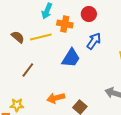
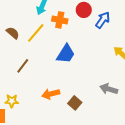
yellow line: (41, 37) -> (36, 33), turned -35
blue arrow: (94, 41) -> (103, 20), moved

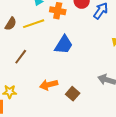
brown semicircle: (13, 33) -> (11, 24), turned 80
yellow line: (36, 33) -> (34, 24), turned 30

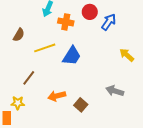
yellow line: (34, 24) -> (45, 48), moved
brown line: (21, 57) -> (29, 78), moved

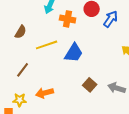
brown line: (29, 78) -> (23, 70), moved
orange arrow: (57, 96) -> (45, 93), moved
brown square: (81, 105) -> (90, 85), moved

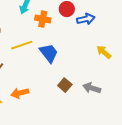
blue arrow: (111, 19) -> (86, 19), turned 42
blue trapezoid: (74, 53) -> (49, 53), turned -70

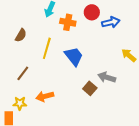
yellow line: (22, 45) -> (47, 48), turned -55
gray arrow: (92, 88) -> (107, 77), moved

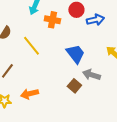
yellow line: (47, 48) -> (31, 46), turned -55
blue trapezoid: (74, 56) -> (75, 54), moved

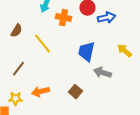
blue trapezoid: (75, 54) -> (86, 52), turned -130
brown square: (74, 86) -> (75, 92), moved

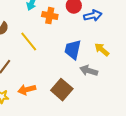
yellow arrow: (124, 51) -> (102, 50), moved
brown square: (75, 92) -> (62, 90), size x1.5

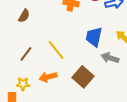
yellow line: (29, 42) -> (56, 50), moved

